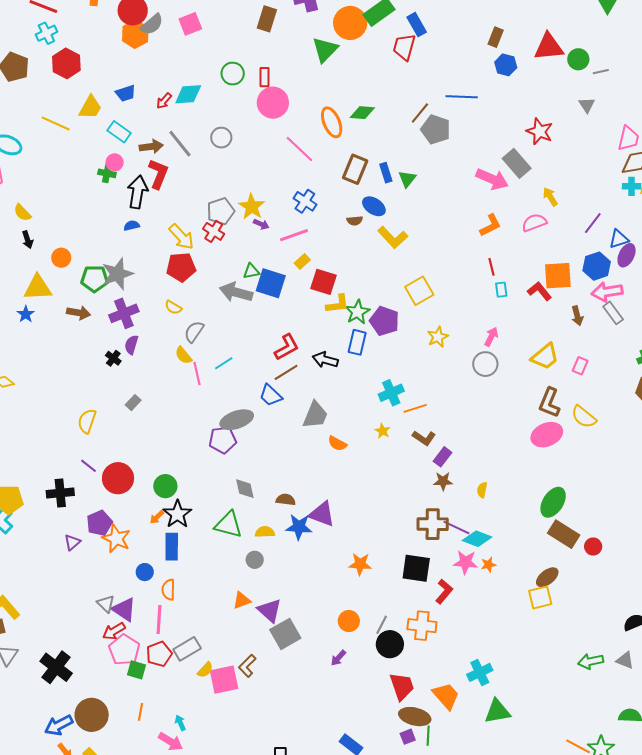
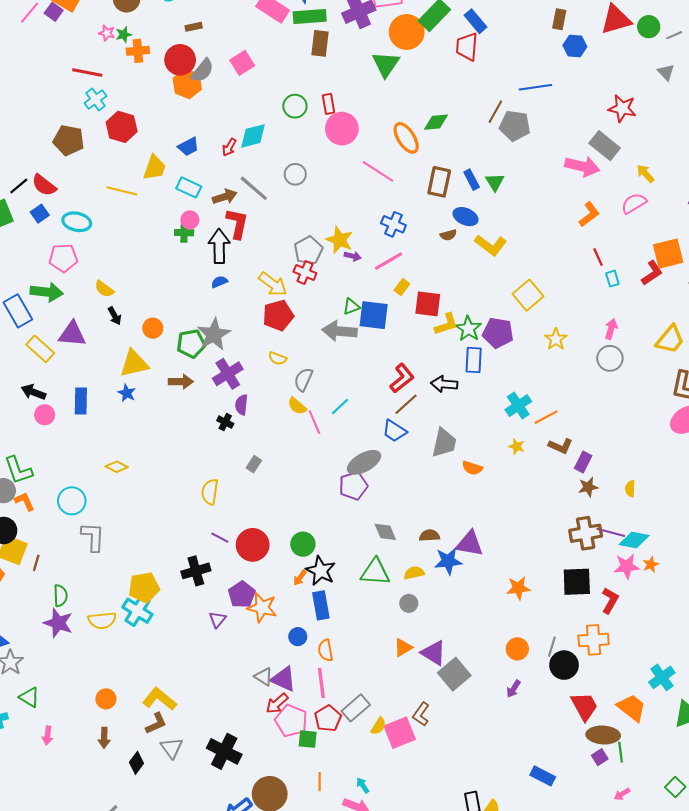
red L-shape: (539, 291) -> (652, 273), turned 105

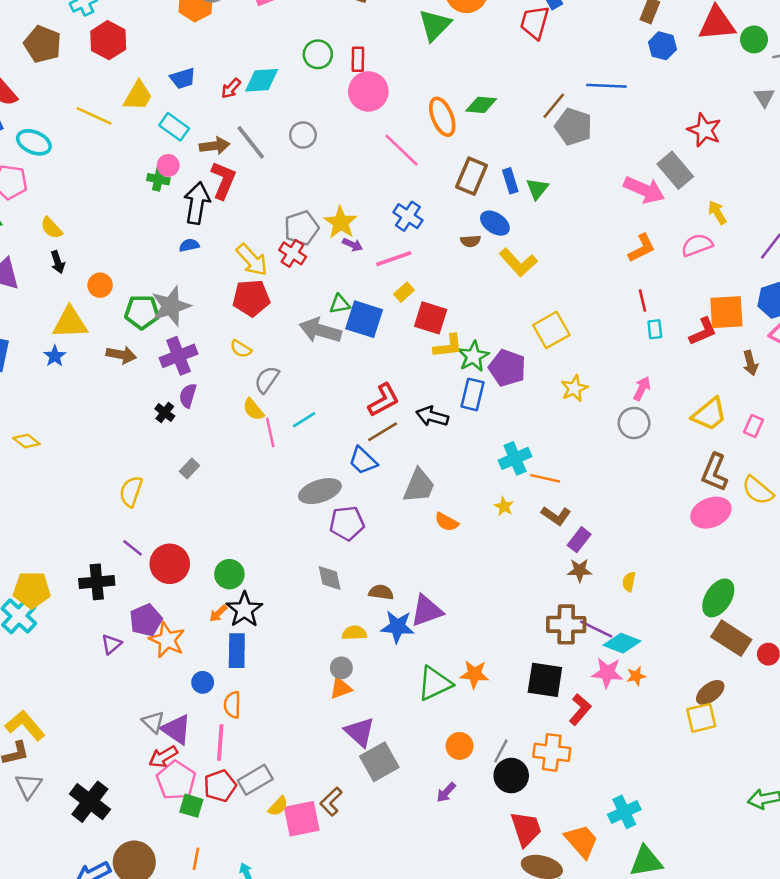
orange line: (546, 417) -> (545, 478), turned 30
purple pentagon: (353, 486) -> (347, 523), moved
purple triangle: (470, 544) -> (427, 611), turned -40
green triangle: (375, 572) -> (435, 683), moved, turned -40
orange triangle: (403, 648) -> (341, 688), moved

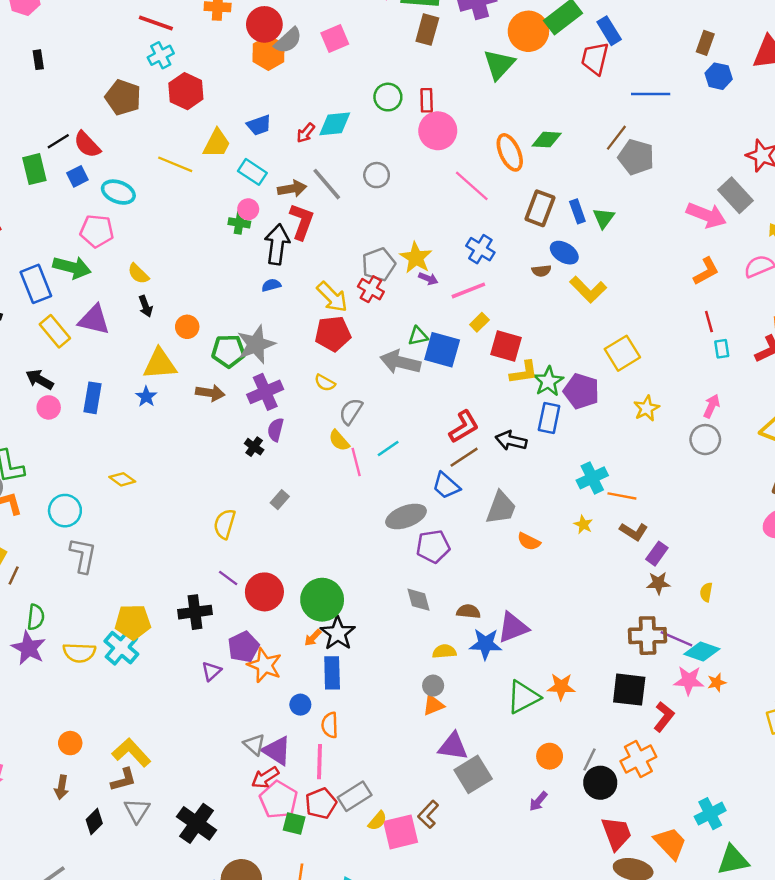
blue line: (607, 86) -> (651, 94), moved
green circle: (229, 574) -> (322, 600), size x1.5
purple triangle: (360, 732) -> (453, 746), turned -32
orange cross: (552, 752) -> (638, 759), turned -32

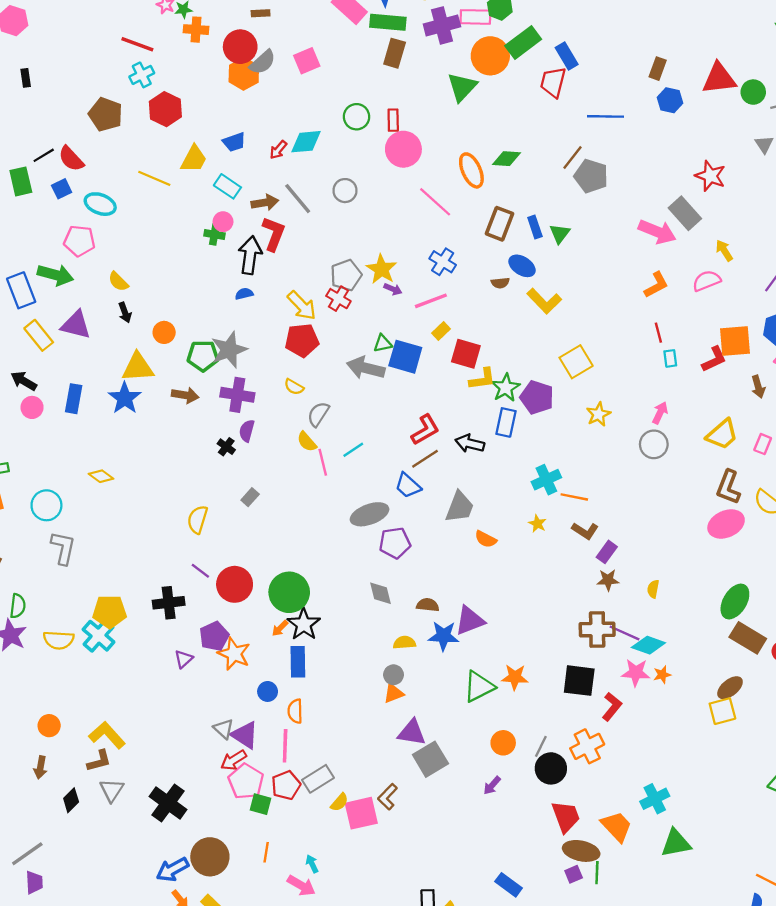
purple cross: (265, 392) -> (237, 395), turned 32
blue star: (146, 397) -> (125, 398), size x1.6

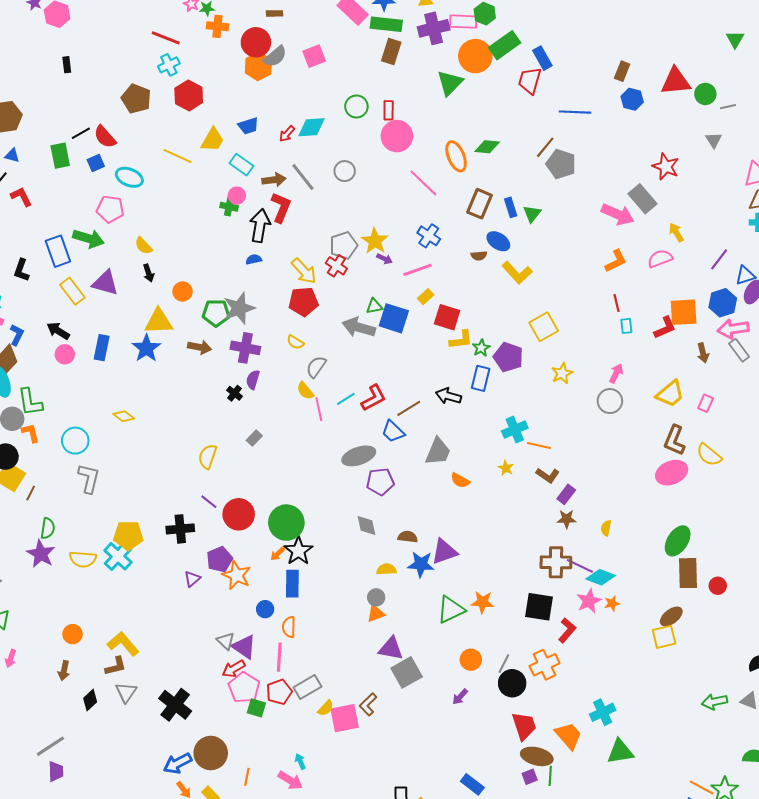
green star: (506, 388) -> (481, 348), size x0.7
red L-shape: (425, 430) -> (374, 398), moved
brown rectangle: (748, 638) -> (688, 573), turned 56
pink star: (636, 673) -> (589, 601), turned -30
orange line: (266, 852) -> (247, 777), moved

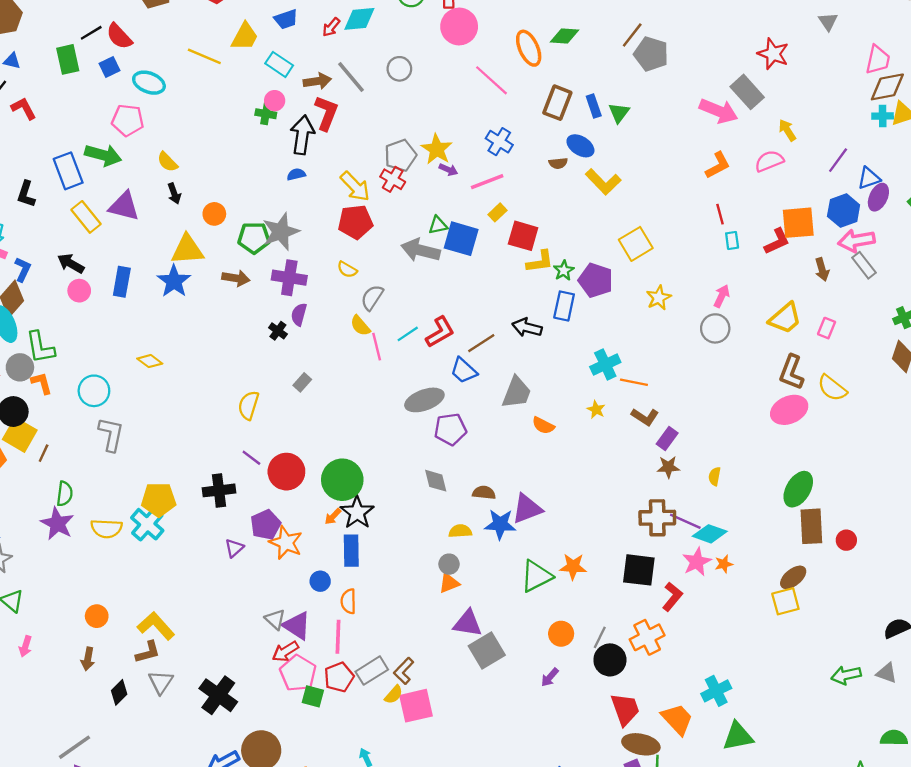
brown L-shape: (368, 704) -> (404, 671), moved

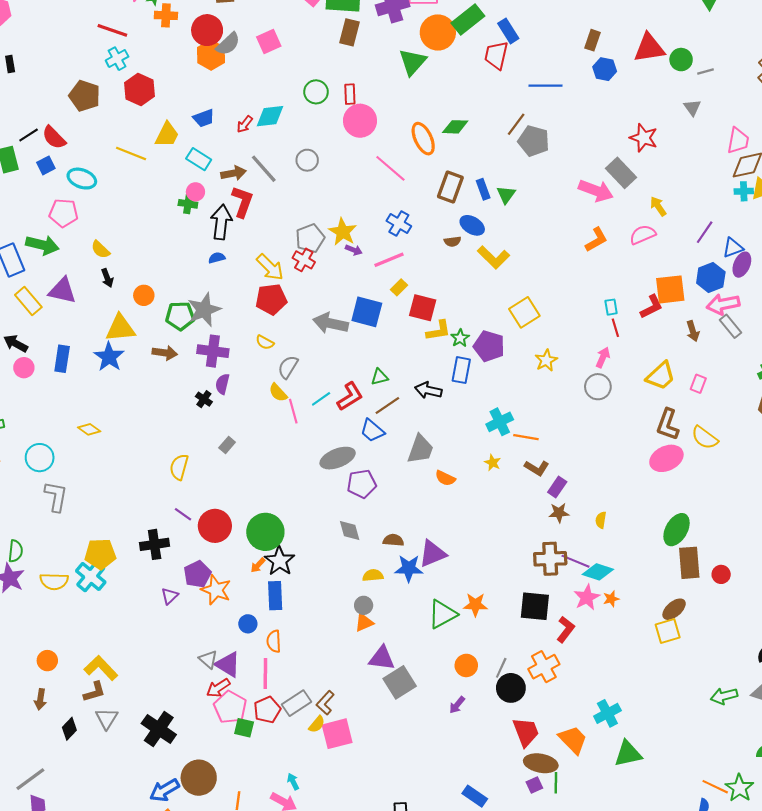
red line: (720, 214) -> (615, 328), moved
green triangle: (438, 225) -> (380, 377), moved

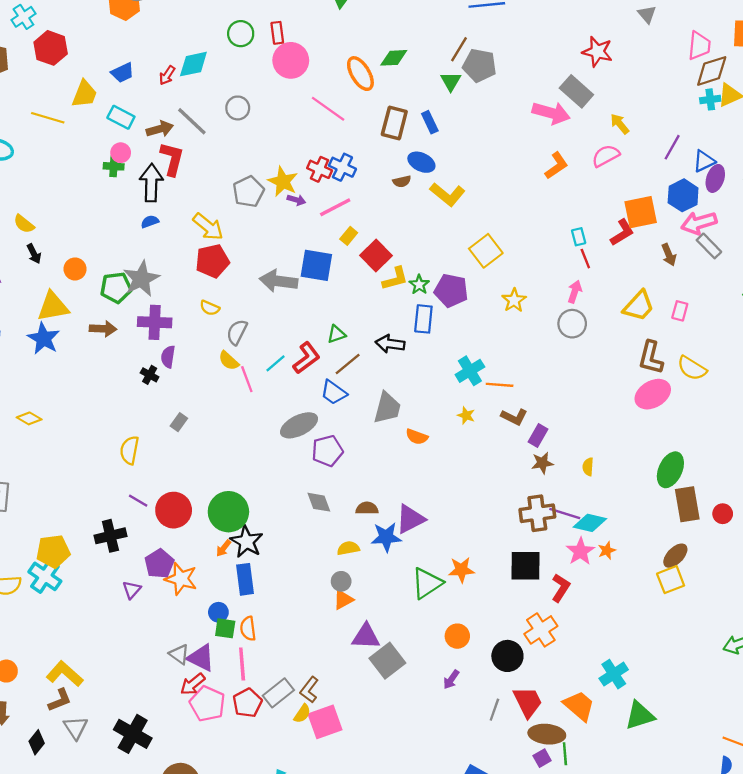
green triangle: (506, 195) -> (451, 81), moved
red cross: (304, 260) -> (320, 169), moved
red square: (423, 308) -> (376, 256), turned 36
gray line: (501, 668) -> (494, 710), moved
green square: (244, 728) -> (225, 628), moved

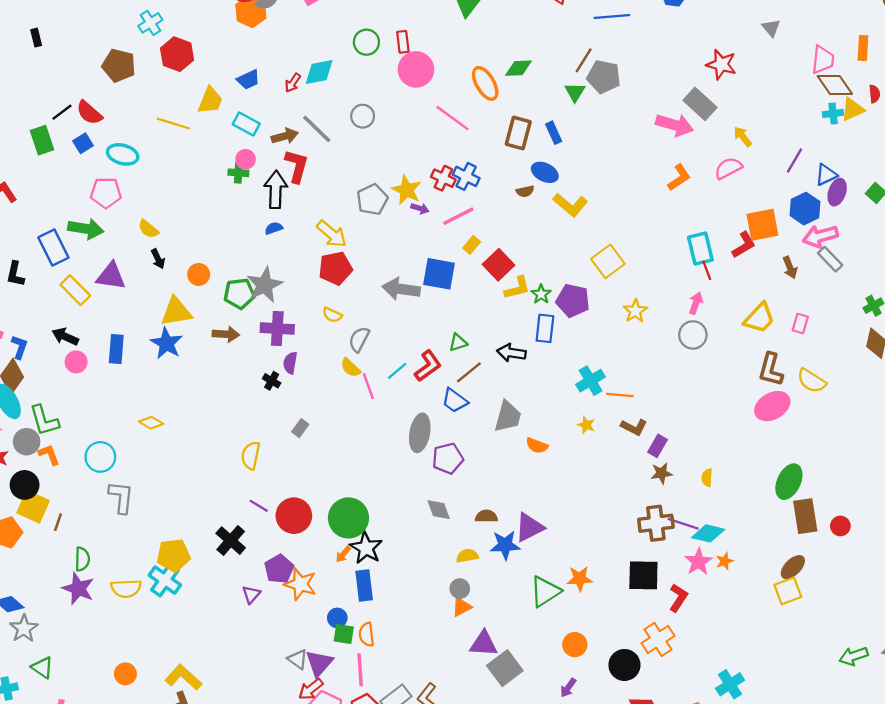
brown diamond: (712, 71) -> (835, 85), turned 72
cyan rectangle: (579, 237) -> (700, 249), size x1.8
gray ellipse: (299, 425) -> (420, 433), turned -54
black cross: (110, 536) -> (231, 541), turned -36
purple triangle: (201, 658) -> (319, 663), turned 44

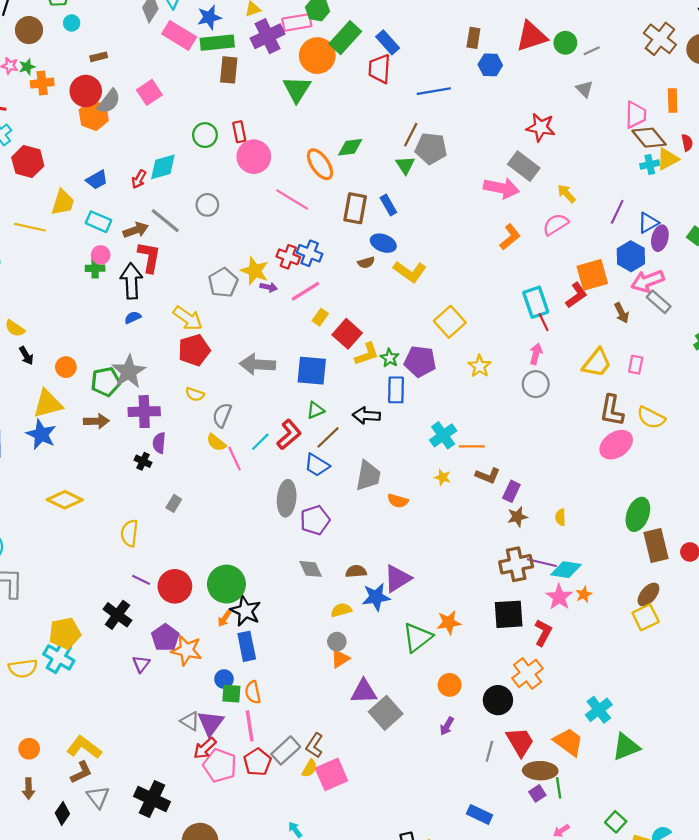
blue square: (439, 274) -> (312, 371), moved
yellow diamond: (151, 423) -> (65, 500), moved, size x1.5

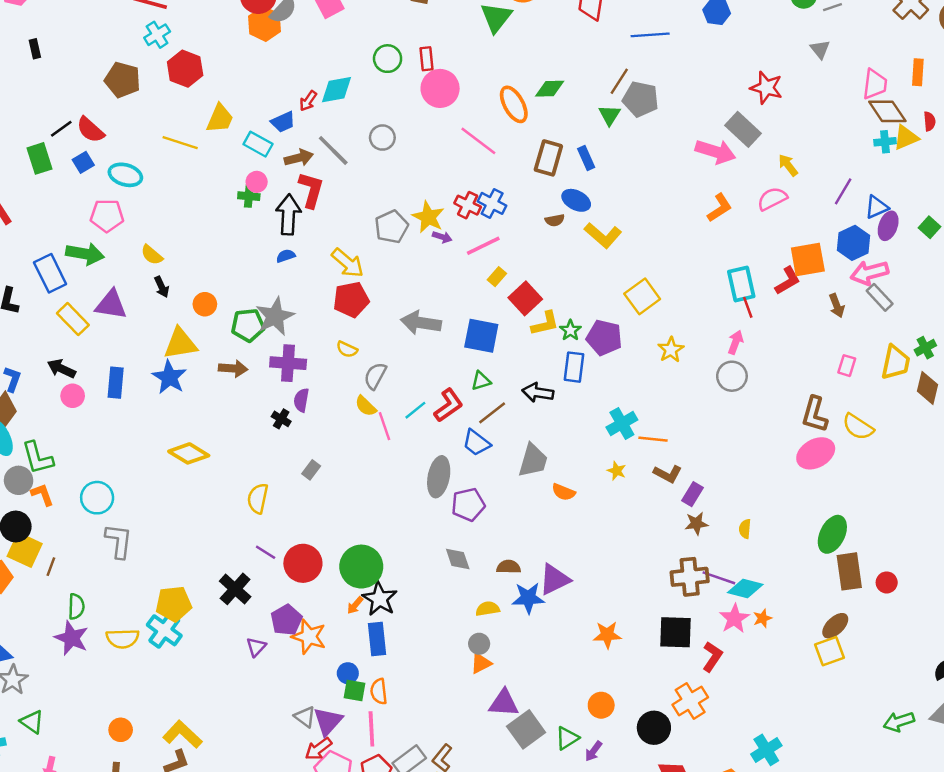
blue trapezoid: (97, 180) -> (283, 122), moved
yellow trapezoid: (597, 363) -> (896, 362), moved, turned -32
green triangle: (417, 637) -> (567, 738), moved, size x0.7

